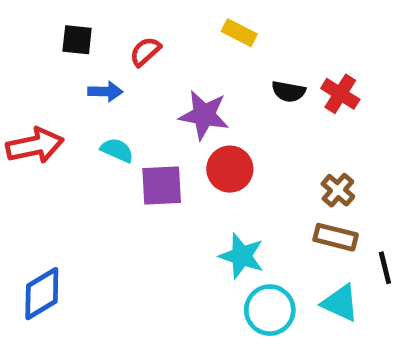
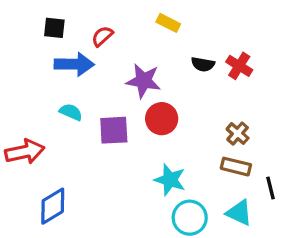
blue arrow: (105, 91) -> (74, 64), size x1.6
red arrow: (35, 146) -> (25, 152), moved
cyan semicircle: (117, 150) -> (71, 112), moved
blue diamond: (42, 294) -> (53, 206), moved

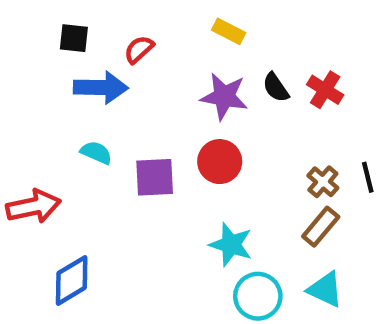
black semicircle: (203, 64) -> (276, 88), turned 45
purple star: (144, 81) -> (224, 96), moved
brown rectangle: (236, 167) -> (321, 227), turned -64
black line: (271, 188) -> (368, 177), moved

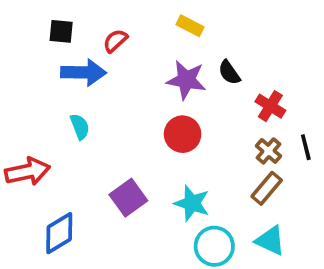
red cross: (325, 90) -> (270, 106), moved
cyan semicircle: (96, 153) -> (80, 127), turned 45
purple square: (155, 177) -> (128, 198), moved, turned -33

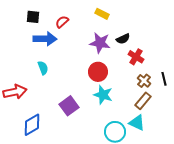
black semicircle: (229, 72) -> (123, 39), turned -80
red cross: (270, 106) -> (136, 57), moved
cyan star: (192, 203) -> (103, 95), moved
cyan triangle: (270, 241) -> (137, 123), moved

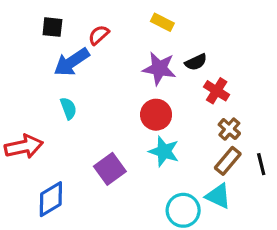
blue arrow: (45, 39) -> (72, 62), turned 145
black line: (164, 79) -> (261, 164), moved

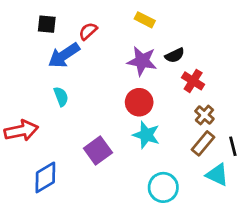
cyan triangle: (218, 196) -> (217, 175), moved

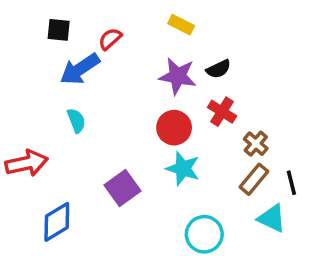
red cross: (193, 81) -> (222, 112), moved

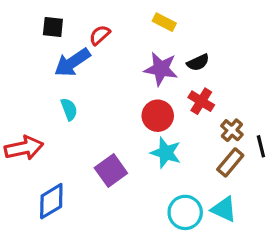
black line: (291, 183) -> (261, 146), moved
cyan triangle: (272, 218) -> (224, 209), moved

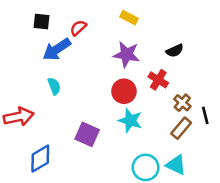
black semicircle: (198, 62) -> (175, 51), moved
purple square: (111, 170) -> (87, 134), turned -30

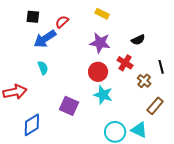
black line: (205, 115) -> (161, 67), moved
brown rectangle: (181, 128) -> (155, 106), moved

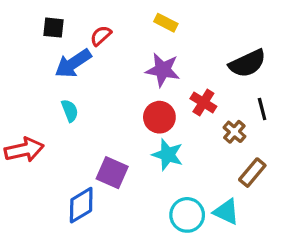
black semicircle: (138, 40) -> (247, 63), moved, size x1.6
blue diamond: (32, 125) -> (81, 205), moved

